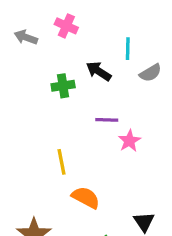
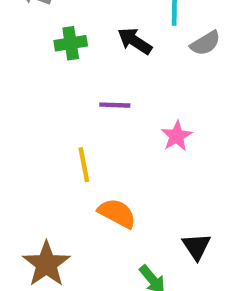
green cross: (63, 86) -> (71, 43), moved
purple line: (107, 120) -> (115, 105), moved

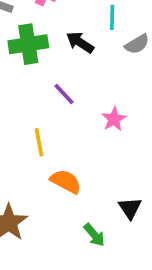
green cross: (71, 43) -> (28, 44), size x1.5
purple line: (115, 105) -> (64, 94), turned 45

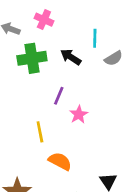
purple line: (64, 94) -> (59, 96), turned 66
pink star: (114, 119) -> (79, 114), moved

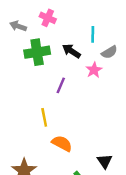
pink star: (79, 114) -> (94, 70), moved

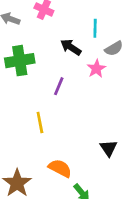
green cross: (37, 52) -> (20, 61), moved
orange semicircle: (62, 143) -> (60, 168), moved
black triangle: (105, 161) -> (109, 148), moved

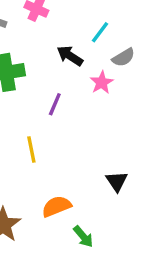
cyan line: (95, 28) -> (100, 32), turned 36
orange semicircle: (60, 168) -> (56, 206), turned -50

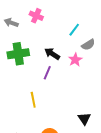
black arrow: (70, 56) -> (52, 54), moved

